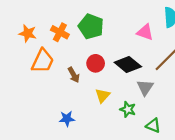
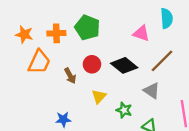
orange cross: (60, 32) -> (56, 33), turned -30
gray triangle: (145, 88) -> (152, 91), moved, turned -30

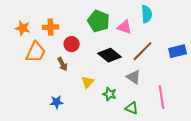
green pentagon: (87, 28) -> (99, 21), moved
red circle: (92, 64) -> (72, 44), moved

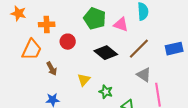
orange star: (23, 28) -> (18, 13), moved
brown arrow: (63, 64) -> (52, 69), moved
gray triangle: (134, 77) -> (144, 75), moved

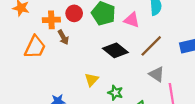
red circle: (68, 42) -> (74, 13), moved
brown arrow: (52, 69) -> (63, 37), moved

